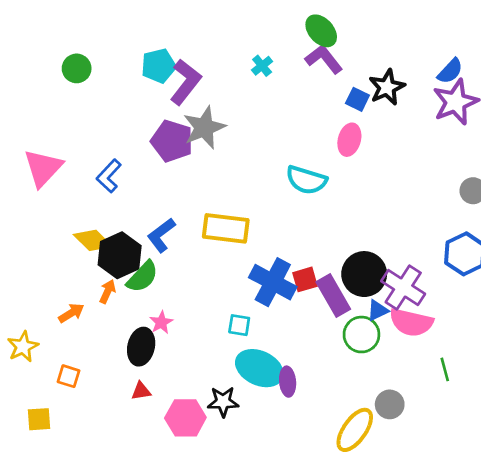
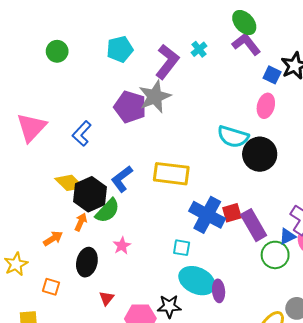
purple L-shape: (185, 82) -> (167, 62), moved
black circle: (364, 274) -> (260, 154), moved
black ellipse: (141, 347) -> (87, 262), moved
red triangle: (141, 391) -> (106, 298), turned -42

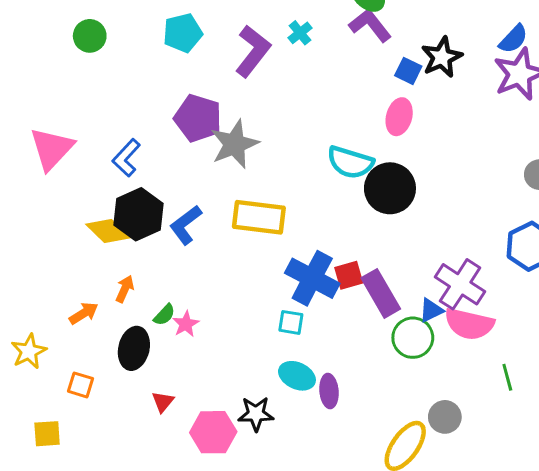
gray star: (155, 97) -> (234, 144), moved
black hexagon: (90, 194) -> (138, 214), moved
green semicircle: (107, 211) -> (164, 315), moved, size x0.6
cyan square: (182, 248) -> (291, 322), moved
cyan ellipse: (197, 281) -> (297, 376), size x0.7

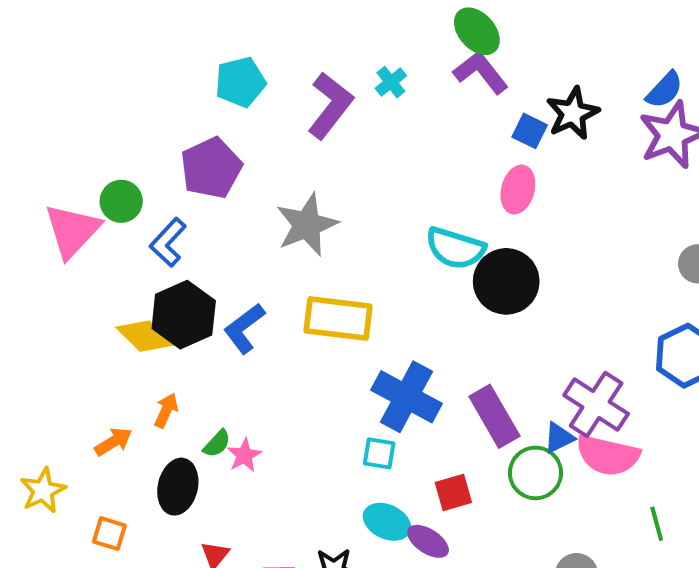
green circle: (90, 36) -> (121, 201), moved
purple pentagon: (198, 118) -> (211, 168), moved, turned 30
red square: (349, 275) -> (453, 492), moved
purple ellipse: (329, 391) -> (428, 541), turned -52

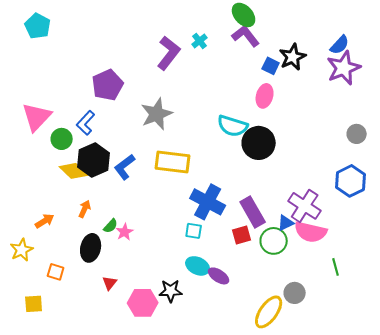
cyan pentagon: (240, 82) -> (38, 26), moved, turned -30
green circle: (121, 201) -> (62, 139), moved
orange arrow: (113, 442) -> (45, 221), moved
red square: (453, 492) -> (242, 235), moved

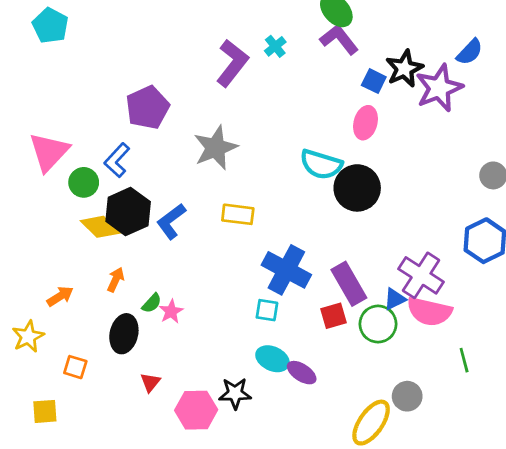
purple star: (344, 68) -> (439, 88), moved
yellow rectangle: (173, 162) -> (238, 214), size x0.7

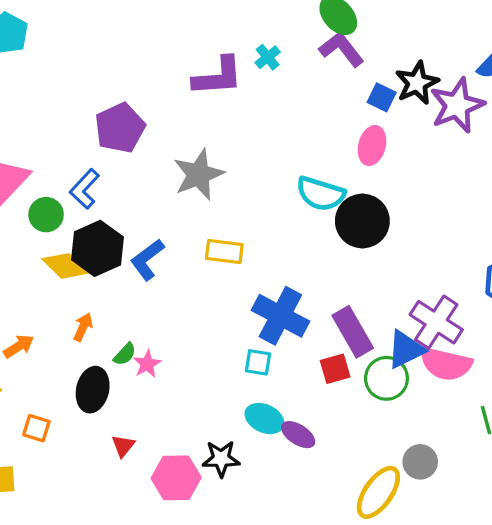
purple L-shape: (232, 63) -> (218, 76), turned 48
blue triangle: (395, 299) -> (406, 349), size x1.5

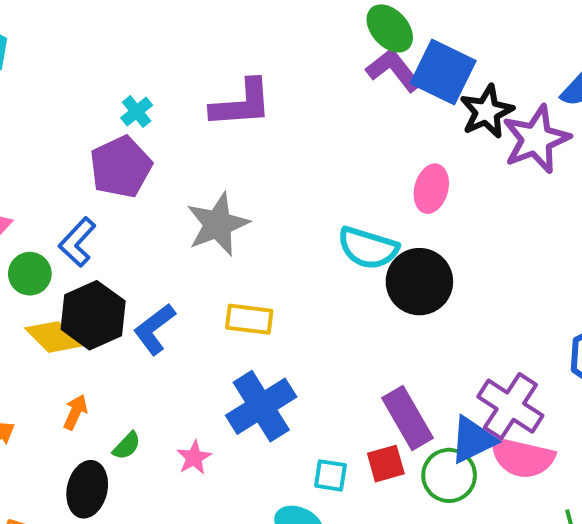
cyan cross: (268, 57) -> (137, 112), moved
blue square: (382, 97) -> (443, 72), moved, size x1.8
blue cross: (280, 316) -> (261, 406), moved, turned 30
cyan square: (258, 362) -> (330, 475), moved
pink star: (147, 364) -> (194, 458), moved

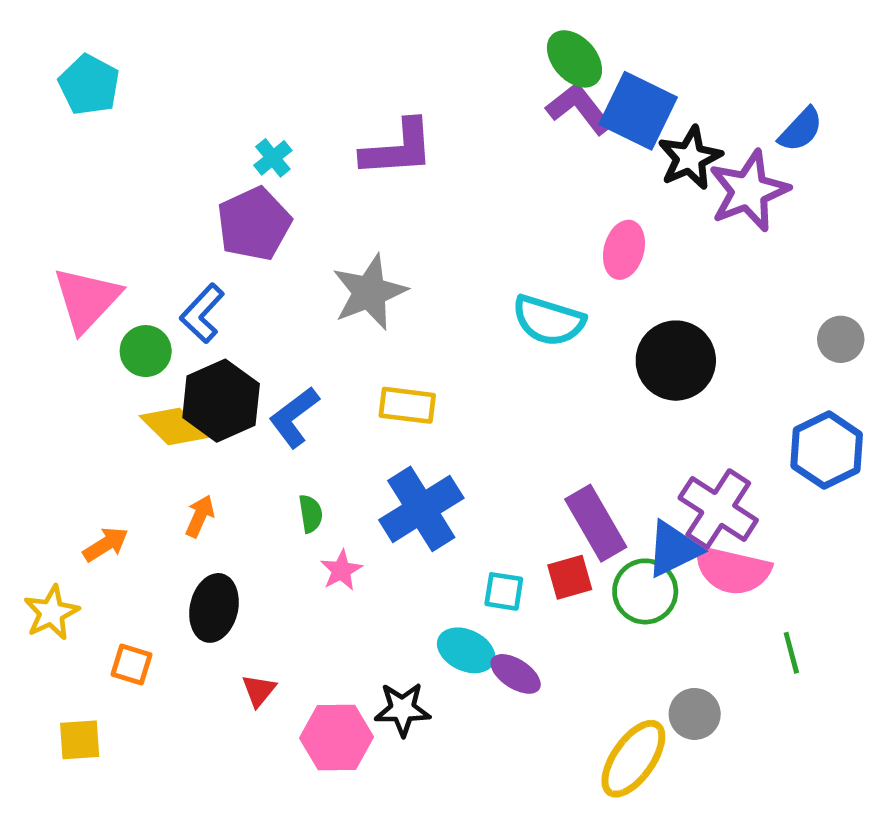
black circle: (419, 282) -> (676, 361), moved
green semicircle: (127, 446) -> (311, 514), moved, turned -52

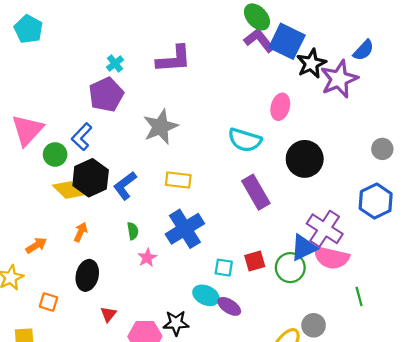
purple rectangle: (596, 523) -> (256, 192), moved

